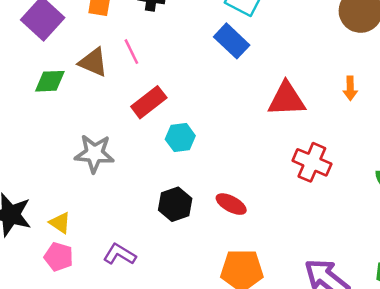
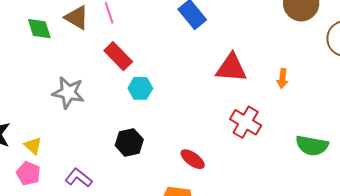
green diamond: (50, 81) -> (39, 29), turned 68
orange arrow: (350, 88) -> (282, 78), moved
red rectangle: (149, 102) -> (118, 56), turned 76
red ellipse: (231, 204) -> (193, 159), moved

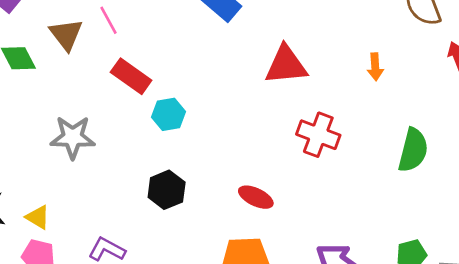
brown triangle: (77, 18) -> (66, 34), turned 32
orange arrow: (282, 78) -> (375, 67), moved
green semicircle: (312, 146) -> (413, 150), turned -76

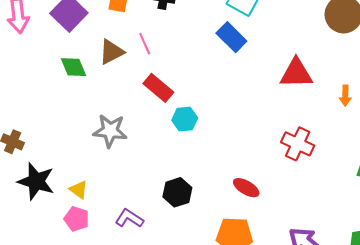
brown triangle: (66, 34) -> (111, 52), turned 36
red triangle: (286, 65) -> (296, 73), moved
black hexagon: (167, 190) -> (177, 192), moved

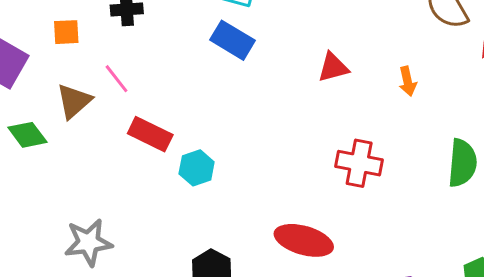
red triangle: (296, 73) -> (333, 67), size x0.7
gray star: (110, 131) -> (88, 242), moved
red ellipse: (246, 188) -> (304, 240), size x1.5

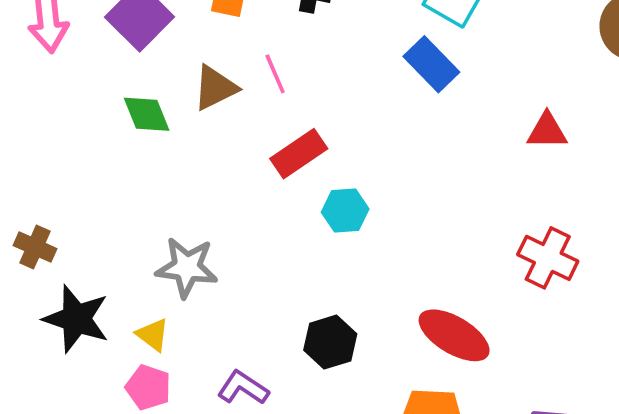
red rectangle: (150, 134) -> (299, 154), turned -75

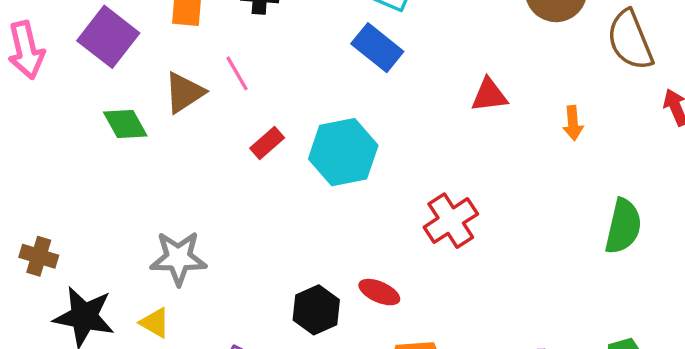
red rectangle: (299, 154) -> (267, 143), size x0.7
cyan hexagon: (345, 211) -> (343, 152), moved, size x1.6
red cross: (548, 258) -> (451, 221), moved, turned 38
red ellipse: (454, 335) -> (379, 292), moved, size x0.6

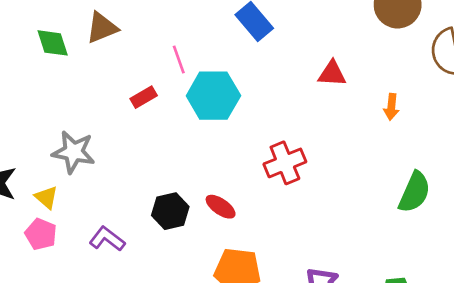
pink line: (237, 73) -> (179, 60), moved
red rectangle: (267, 143) -> (144, 97), moved

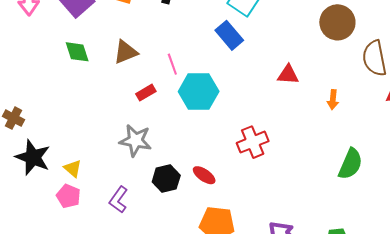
brown triangle: (102, 28) -> (126, 52), moved
gray star: (73, 152) -> (136, 141), moved
purple L-shape: (107, 239) -> (118, 200), turned -92

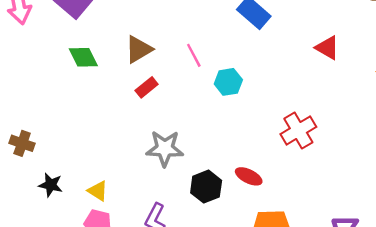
red triangle: (288, 75) -> (327, 48), turned 35
cyan hexagon: (199, 91) -> (228, 82), size x0.6
red rectangle: (146, 93) -> (147, 87), moved
black star: (33, 157) -> (51, 185), size x0.6

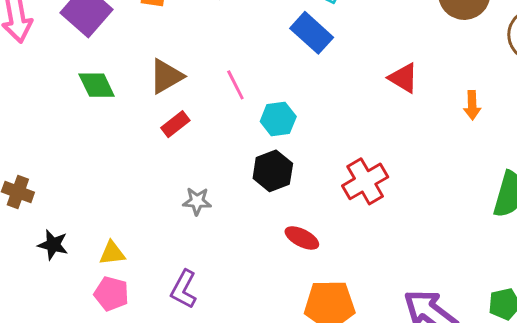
gray star: (165, 148) -> (197, 201), size x0.6
black hexagon: (206, 187) -> (273, 171), moved
yellow triangle: (98, 191) -> (112, 253), turned -40

